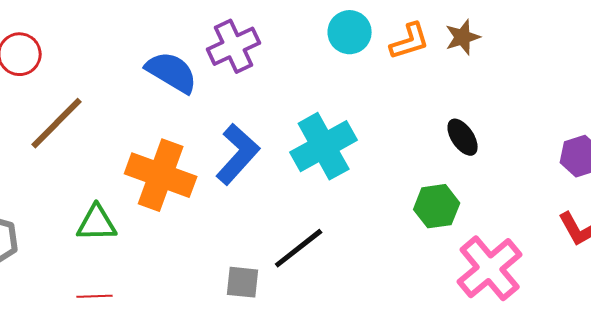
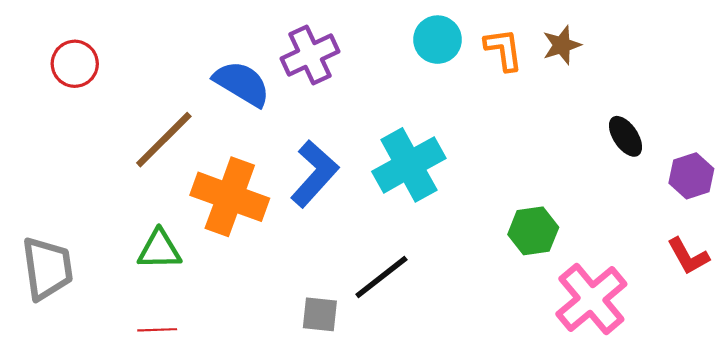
orange L-shape: (410, 41) -> (503, 49), turned -81
brown line: (57, 123) -> (164, 140), moved
black ellipse: (463, 137) -> (626, 136), moved

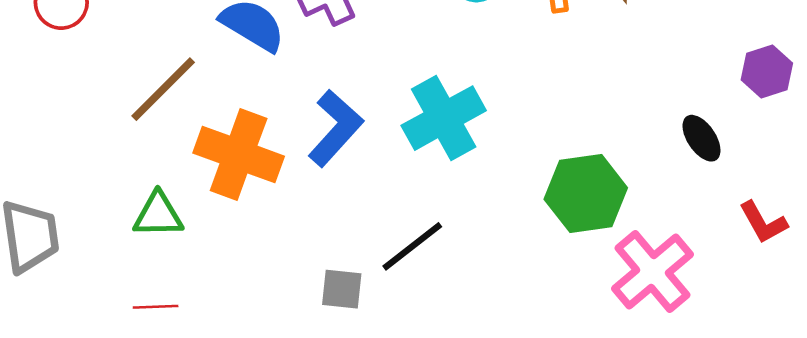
black ellipse: (626, 136) -> (702, 138), moved
purple hexagon: (691, 176) -> (767, 72), moved
green hexagon: (533, 231) -> (586, 194), size x1.4

